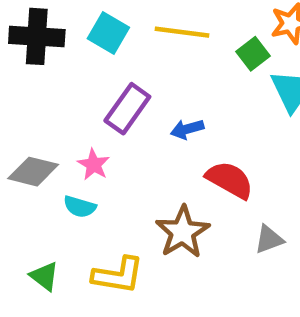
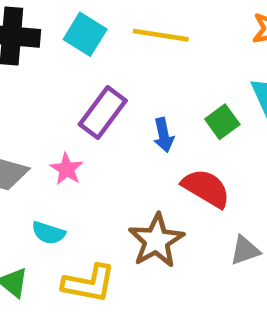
green square: (253, 54) -> (222, 122), moved
blue arrow: (187, 129) -> (164, 135), turned -88
cyan semicircle: (80, 207) -> (48, 233), moved

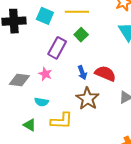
green square: (222, 122) -> (81, 35), moved
blue arrow: (164, 135) -> (82, 73), moved

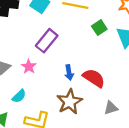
green square: (81, 35) -> (99, 28), moved
cyan semicircle: (42, 102) -> (19, 96), turned -64

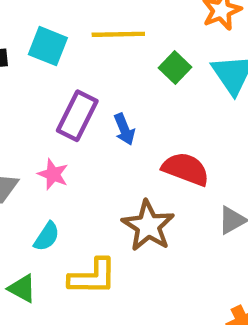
blue arrow: (69, 73) -> (124, 129), moved

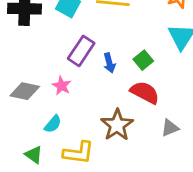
green square: (175, 67) -> (143, 60), moved

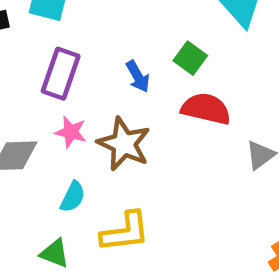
purple rectangle: (81, 51) -> (61, 74), moved
brown star: (117, 125) -> (124, 144), moved

